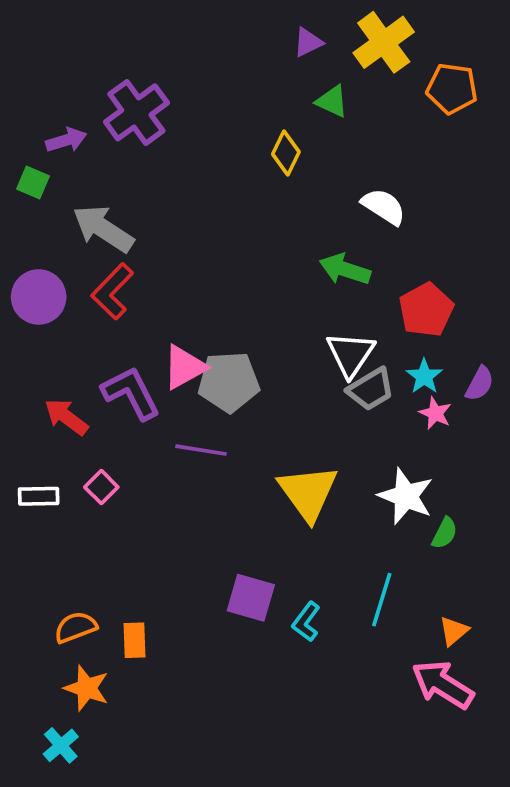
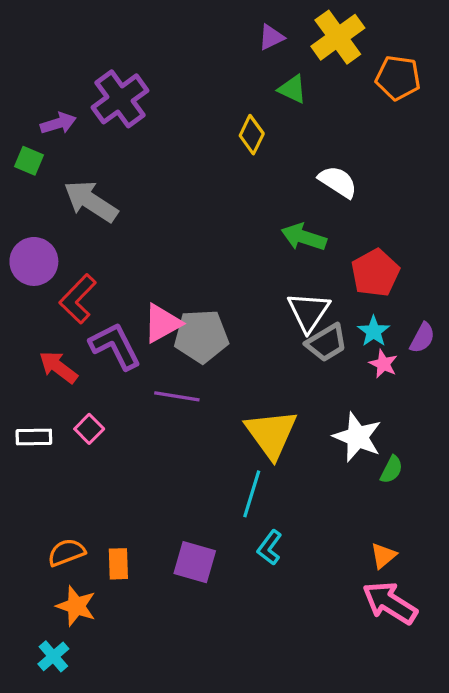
red L-shape: (112, 291) -> (78, 299), moved
purple square: (251, 598) -> (195, 562), moved
cyan line: (382, 600) -> (252, 494), moved
orange triangle: (454, 631) -> (383, 556), moved

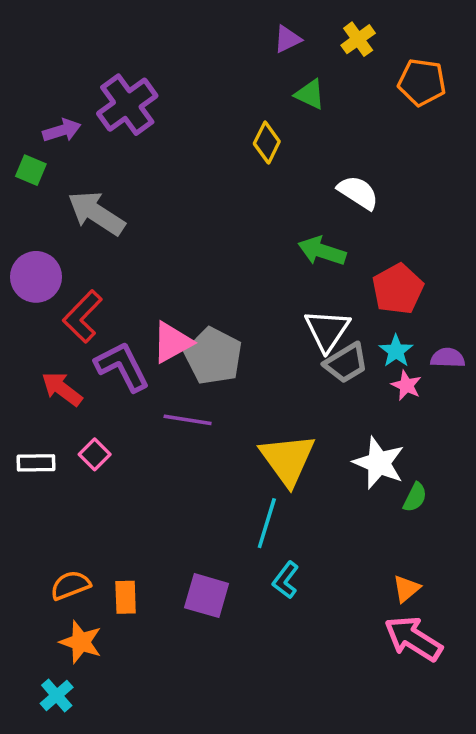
yellow cross: (338, 37) -> (358, 39), size x0.6
gray pentagon: (201, 336) -> (213, 356), turned 30
purple semicircle: (422, 338) -> (448, 358), turned -116

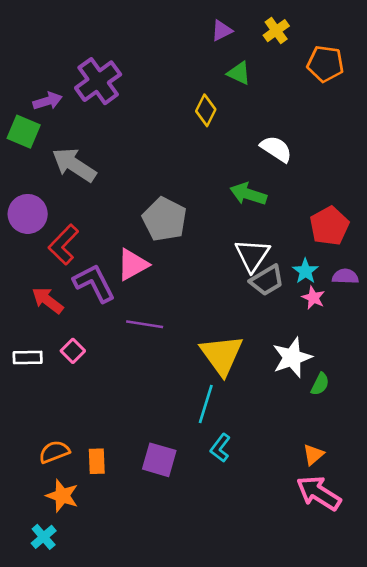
green square: (31, 170) -> (24, 132), size x1.4
red pentagon: (398, 289) -> (329, 226), moved
gray pentagon: (213, 356) -> (165, 219), moved
white star: (379, 463) -> (292, 357), turned 30

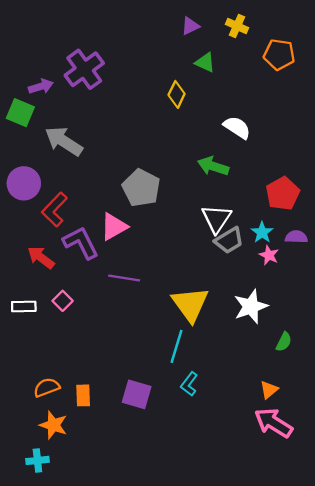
yellow cross: (276, 31) -> (237, 26), turned -30
green semicircle: (320, 384) -> (284, 342), moved
cyan cross: (44, 537) -> (37, 460), turned 35

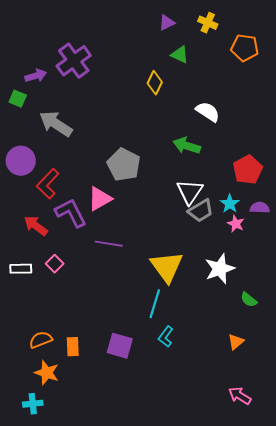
green square: (20, 113) -> (18, 99), size x0.7
green semicircle: (284, 342) -> (249, 300), turned 102
pink arrow: (274, 423) -> (240, 396), moved, size x0.7

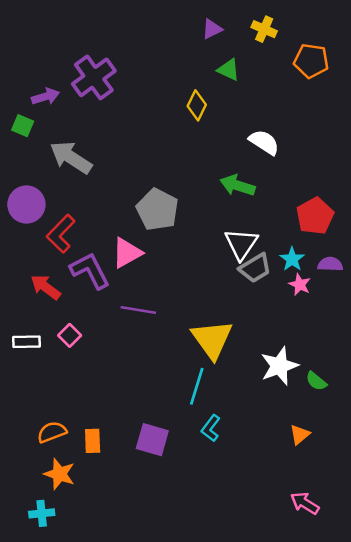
white star: (220, 269) -> (279, 366), moved

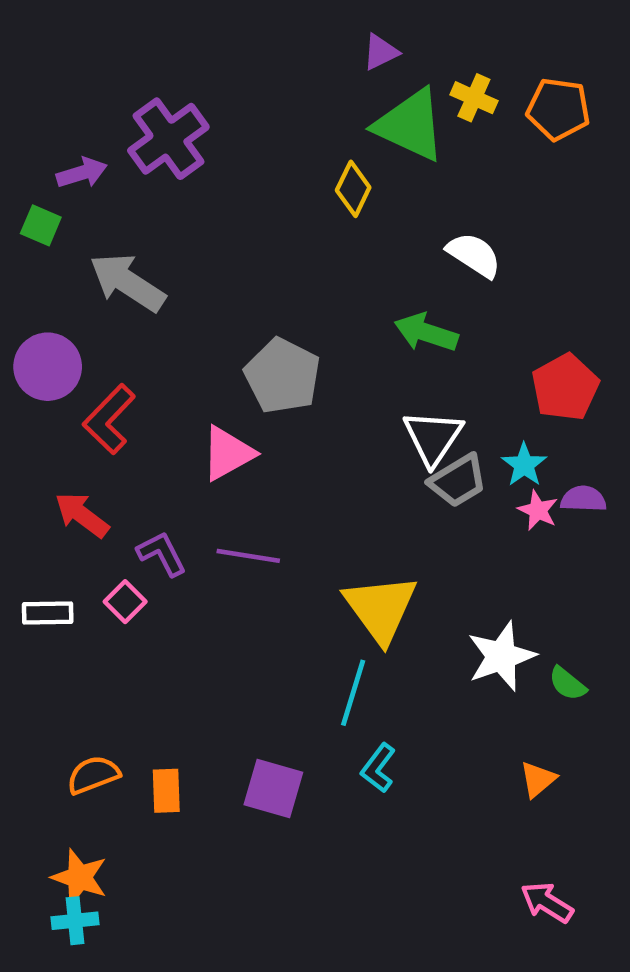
yellow cross: (264, 29) -> (474, 98), moved
green triangle: (229, 70) -> (410, 125), size x1.8
purple semicircle: (330, 264) -> (583, 499), moved
purple L-shape: (90, 271) -> (162, 554), moved, size x0.7
orange star: (59, 474) -> (80, 877), moved

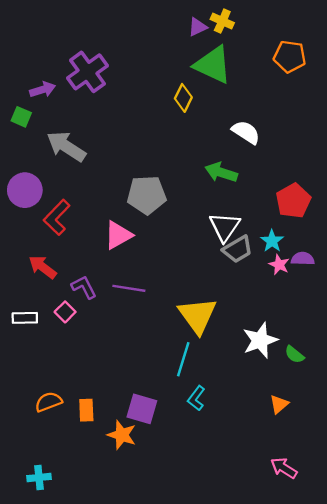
yellow cross: (474, 98) -> (222, 21), moved
gray pentagon: (282, 376) -> (147, 195), turned -30
orange star: (80, 877) -> (122, 435), moved

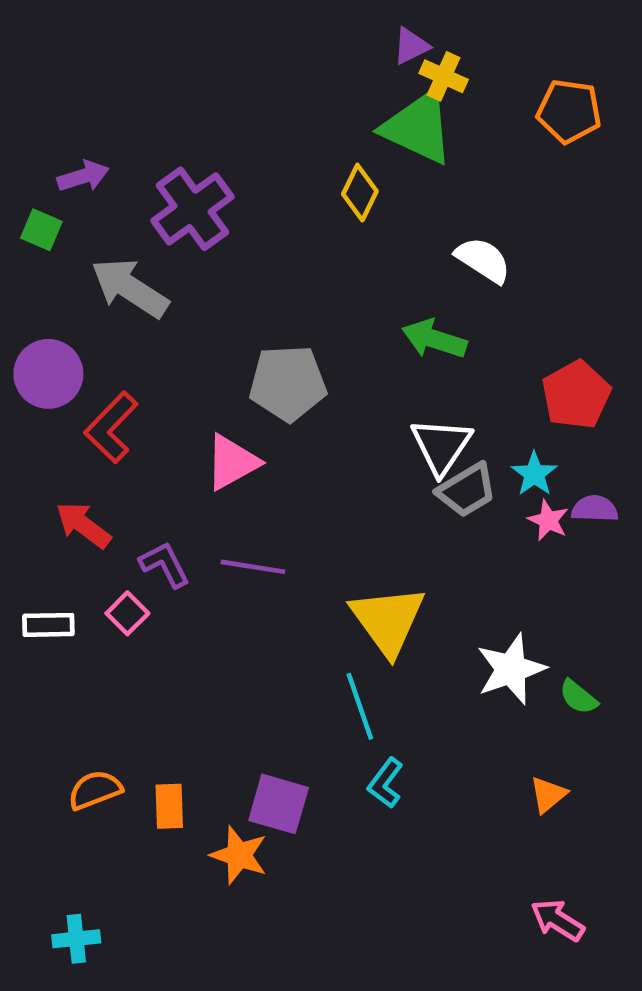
yellow cross: (222, 21) -> (444, 76), moved
purple triangle: (197, 27) -> (411, 46), moved
purple cross: (88, 72) -> (193, 209), moved
cyan line: (183, 359) -> (360, 706), turned -36

